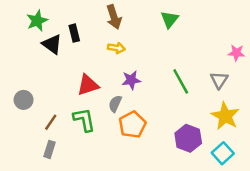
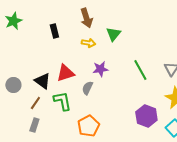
green triangle: (170, 19) -> (113, 34), moved
green star: (37, 21) -> (13, 21), moved
black triangle: (52, 44) -> (42, 81), moved
orange pentagon: (132, 125) -> (88, 126), moved

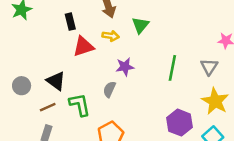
green line: (140, 70) -> (172, 68), turned 40
red triangle: (65, 73) -> (83, 47), moved
brown line: (35, 103) -> (48, 107), turned 32

